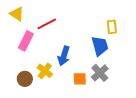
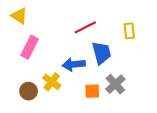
red line: (47, 24) -> (85, 27), moved
blue trapezoid: (100, 46) -> (101, 53), moved
blue arrow: (64, 56) -> (74, 64), turned 66

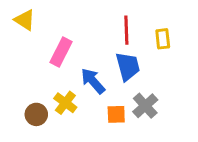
red line: (85, 27) -> (126, 30), moved, turned -65
pink rectangle: (30, 47) -> (61, 52), moved
blue arrow: (74, 64) -> (93, 81), turned 55

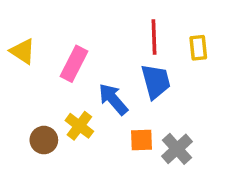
yellow triangle: (25, 20) -> (23, 51), moved
gray cross: (145, 106) -> (177, 149), moved

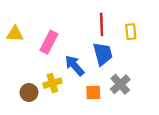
yellow triangle: (23, 51) -> (15, 34), turned -30
yellow cross: (79, 126) -> (52, 83), turned 36
gray cross: (177, 149) -> (120, 84), moved

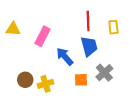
yellow cross: (52, 83) -> (46, 84), moved

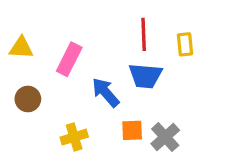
blue trapezoid: (89, 46) -> (145, 76), turned 110
gray cross: (104, 73) -> (165, 137), moved
brown circle: (25, 80) -> (28, 99), moved

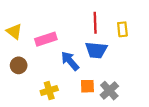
yellow triangle: (21, 48) -> (14, 31), turned 35
pink rectangle: (69, 59) -> (46, 39), turned 45

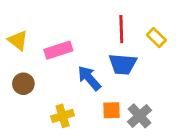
yellow rectangle: (122, 29) -> (156, 38), turned -40

